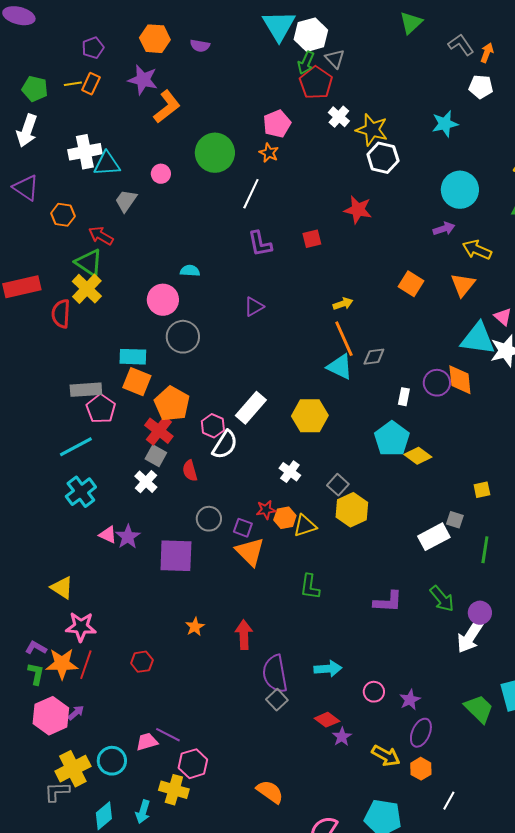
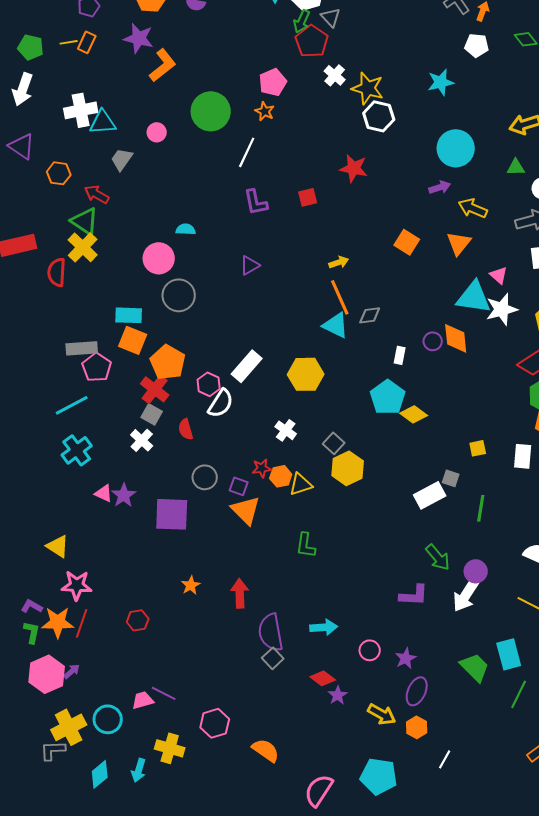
purple circle: (437, 383) -> (433, 341), size x0.7
purple L-shape: (388, 602) -> (414, 595), moved
pink hexagon: (193, 764) -> (215, 723), moved

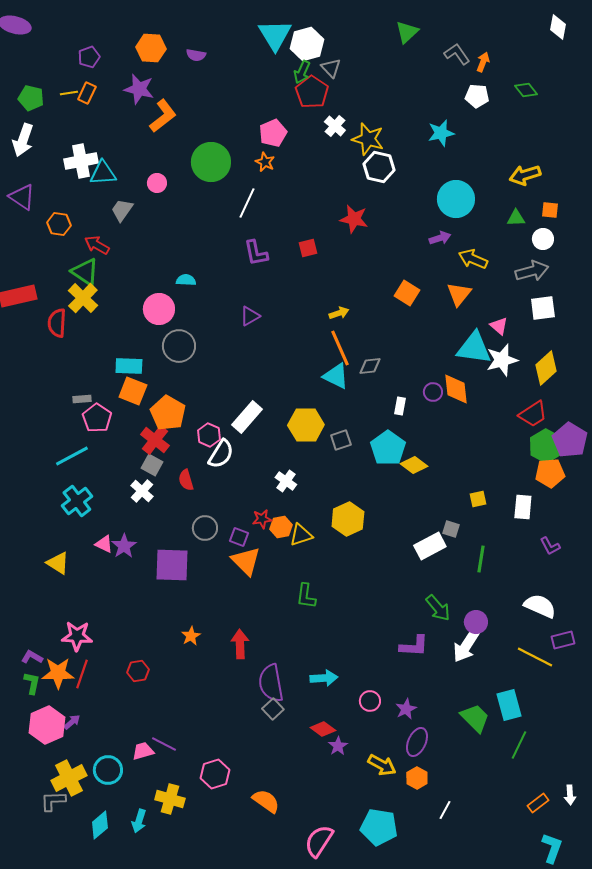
gray rectangle: (82, 348) -> (82, 399), size x0.6
gray square: (334, 443) -> (341, 440), moved, turned 30
yellow triangle: (58, 546) -> (58, 563), moved

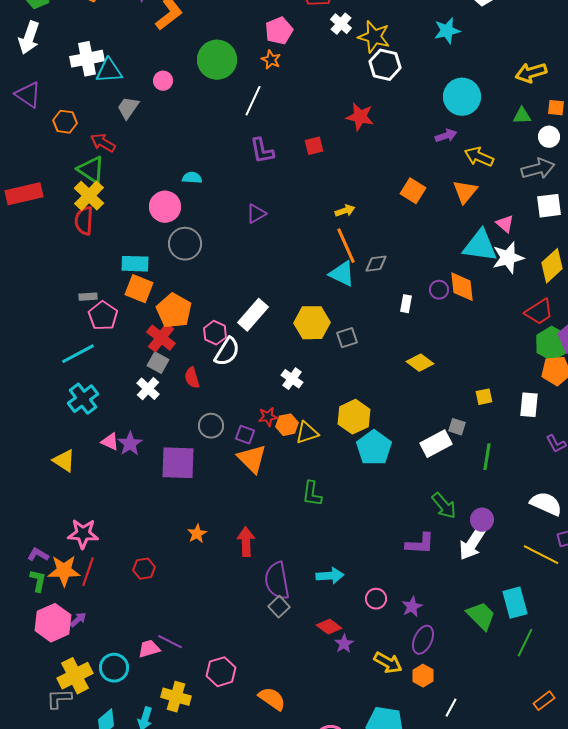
red semicircle: (57, 323) -> (84, 221), moved
cyan pentagon: (388, 448) -> (374, 448), moved

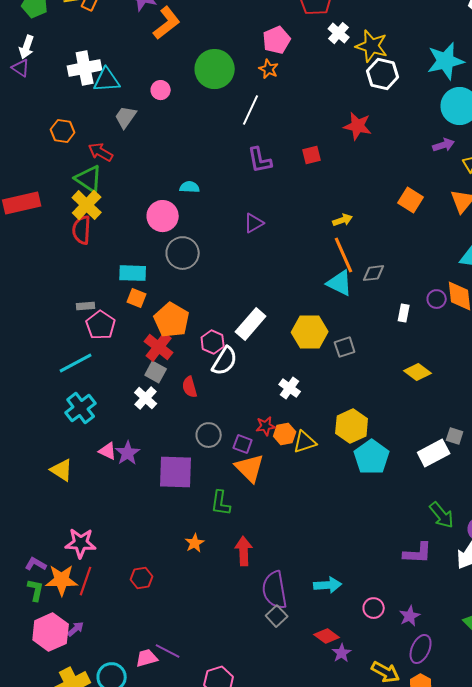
cyan star: (447, 31) -> (446, 61), moved, size x1.4
white arrow: (29, 38) -> (27, 47), size x0.7
purple triangle: (28, 95) -> (21, 68), moved, size x0.7
orange square: (139, 289) -> (137, 298), size x0.7
green L-shape: (312, 494) -> (221, 503), moved

